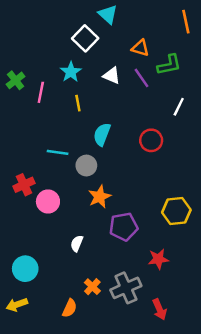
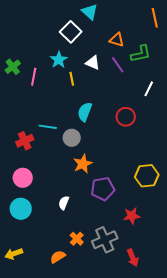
yellow line: (78, 103) -> (72, 79), moved
red cross: (24, 185) -> (25, 141), moved
pink circle: (48, 201) -> (23, 178), moved
cyan circle: (25, 269) -> (21, 209), moved
orange semicircle: (70, 308) -> (58, 257), turned -147

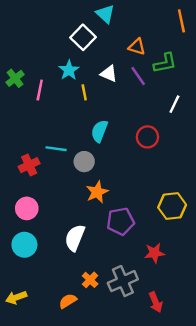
white semicircle: (64, 203) -> (75, 238), size x1.6

